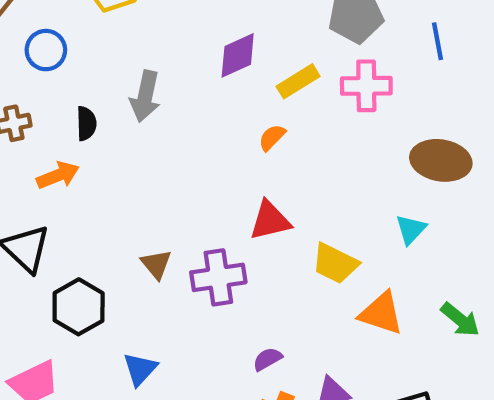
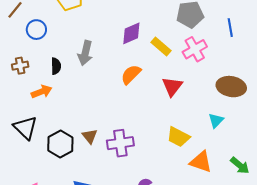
yellow rectangle: (298, 81) -> (161, 47), turned 72
pink cross: (366, 86) -> (195, 49), turned -30
orange semicircle: (272, 137) -> (131, 74), moved, size x1.5
red triangle: (270, 221) -> (172, 86), moved, turned -40
black hexagon: (79, 307) -> (60, 144), moved

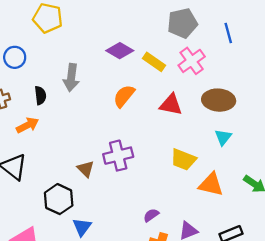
purple diamond: (131, 33) -> (120, 51), turned 60
red triangle: (172, 86) -> (171, 105), turned -50
brown ellipse: (231, 87) -> (219, 100), moved
purple cross: (120, 143) -> (118, 156), moved
black hexagon: (60, 144) -> (59, 199), moved

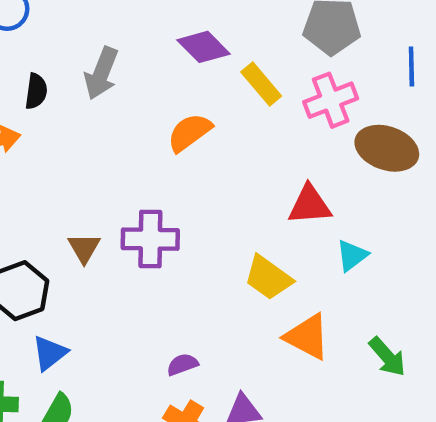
brown ellipse: (219, 100) -> (387, 148), moved
red triangle: (171, 105) -> (310, 205), moved, turned -30

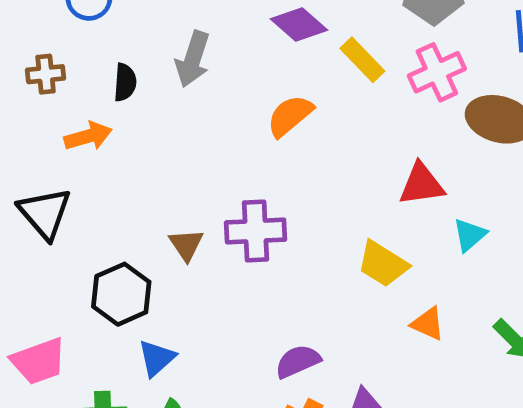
orange triangle: (307, 337) -> (428, 324), size x0.7
purple semicircle: (182, 364) -> (298, 361), size x1.4

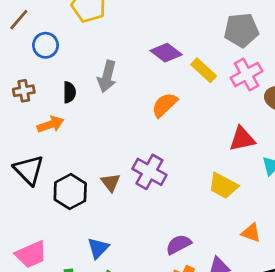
purple cross: (256, 231) -> (149, 172), turned 36
black hexagon: (121, 294) -> (70, 192), moved
orange triangle: (428, 324) -> (251, 233), moved

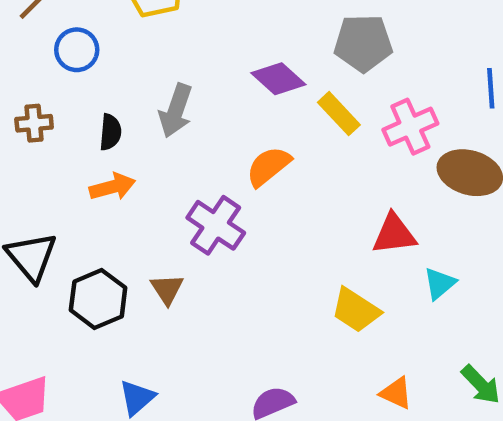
gray pentagon: (241, 30) -> (363, 43), moved
orange arrow: (50, 124) -> (112, 187), moved
purple cross: (149, 172) -> (216, 225), moved

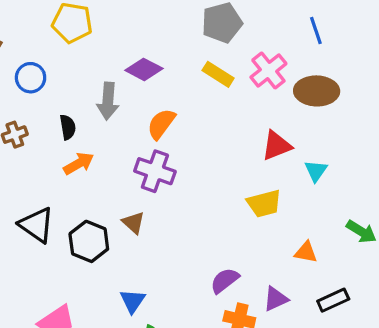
purple diamond: (278, 79) -> (144, 69), moved
orange semicircle: (268, 166) -> (161, 124), moved
yellow trapezoid: (356, 310) -> (264, 204), turned -33

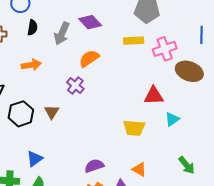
yellow rectangle: (218, 74) -> (134, 41), turned -54
black semicircle: (68, 127) -> (32, 28), moved
purple cross: (155, 171) -> (75, 86), size x0.7
orange triangle: (306, 252) -> (139, 169), moved

